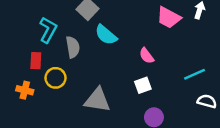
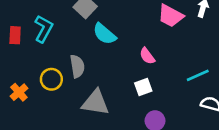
gray semicircle: (73, 47) -> (77, 66), moved
red rectangle: (36, 61) -> (15, 35), moved
orange cross: (25, 90) -> (19, 92), turned 35

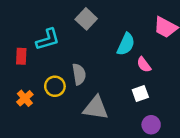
cyan L-shape: (44, 29) -> (48, 39), turned 45
cyan semicircle: (104, 34) -> (126, 44), moved, turned -105
red rectangle: (15, 35) -> (21, 56), moved

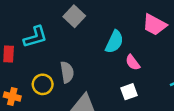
orange cross: (25, 98) -> (12, 97), turned -35

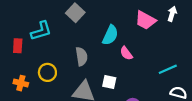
gray semicircle: (67, 72) -> (82, 56), moved
white square: (129, 92) -> (109, 82), moved, turned 32

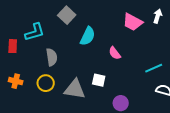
cyan semicircle: (110, 35) -> (88, 36), moved
gray semicircle: (82, 56) -> (52, 57), moved
yellow circle: (47, 72) -> (46, 83), moved

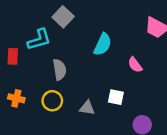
gray square: (67, 15) -> (63, 17), moved
gray triangle: (75, 89) -> (87, 108), size x0.6

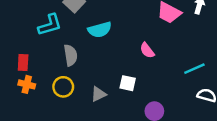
cyan semicircle: (103, 44) -> (100, 30), moved, turned 50
red rectangle: (13, 56) -> (23, 63), moved
gray triangle: (87, 108) -> (98, 94), turned -35

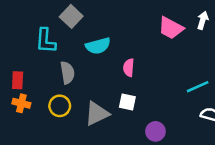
cyan L-shape: (50, 25) -> (46, 41), turned 110
pink semicircle: (147, 50) -> (129, 68), moved, turned 42
gray triangle: (98, 94) -> (97, 114), size x1.5

